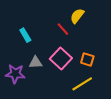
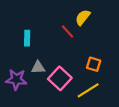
cyan rectangle: (25, 35) -> (27, 38), turned 32
pink square: (61, 58) -> (60, 78), moved

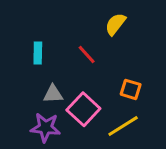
red line: (67, 32) -> (87, 54), moved
purple star: (16, 79) -> (45, 128), moved

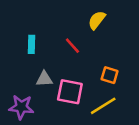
pink square: (83, 109) -> (70, 92), turned -32
purple star: (45, 128) -> (21, 107), moved

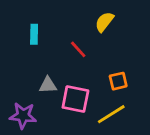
cyan rectangle: (32, 44) -> (34, 34), moved
orange square: (110, 75) -> (118, 81), turned -30

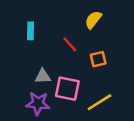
orange square: (118, 81) -> (98, 59), moved
purple star: (23, 116) -> (38, 103), moved

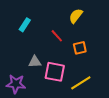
cyan rectangle: (30, 31) -> (25, 25), turned 32
purple star: (38, 103) -> (16, 84), moved

